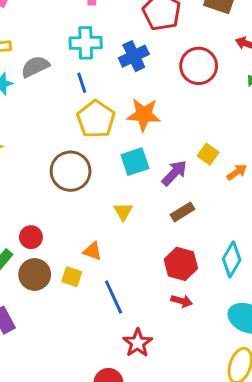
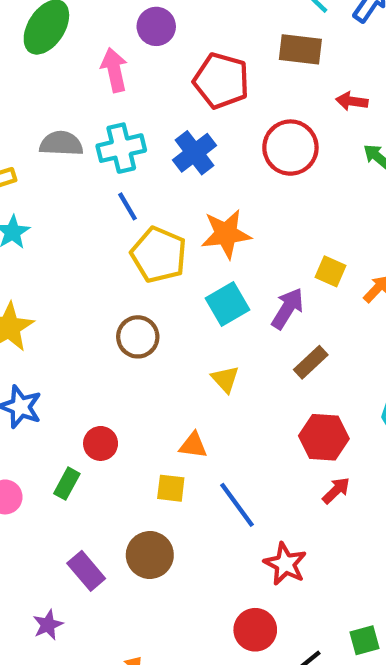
gray semicircle: (35, 67) -> (61, 144), moved, turned 40
brown circle: (71, 171) -> (138, 337), size x0.7
brown circle: (35, 274) -> (150, 555), moved
red arrow: (182, 301) -> (336, 490), turned -48

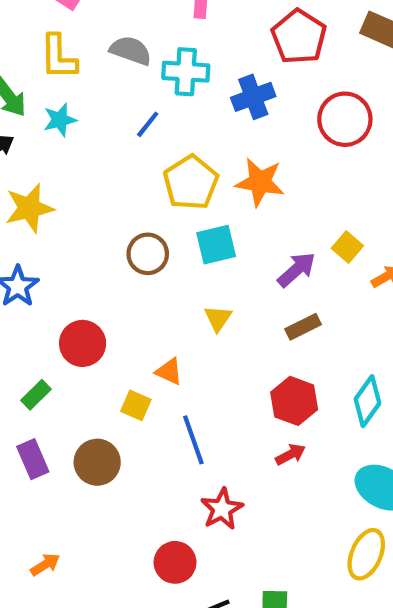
blue line: (128, 206) -> (148, 124), moved, turned 52
cyan square: (228, 304) -> (216, 245), moved
red circle: (101, 443) -> (83, 343), size x1.4
green rectangle: (67, 484) -> (36, 395), moved

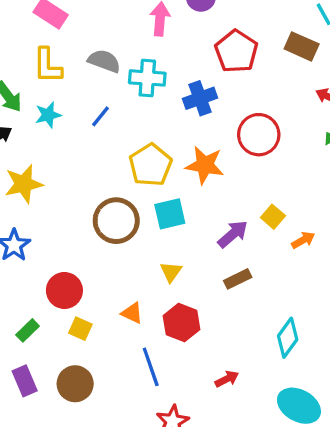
red circle: (345, 119) -> (259, 135), moved
blue line: (148, 124) -> (100, 116), moved
brown circle: (148, 254) -> (116, 221), size x1.4
red hexagon: (294, 401) -> (181, 323), moved
yellow square: (136, 405) -> (80, 329), moved

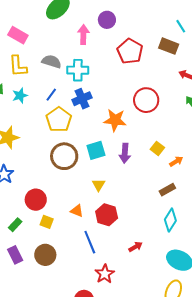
blue cross: (200, 98) -> (82, 99), moved
yellow pentagon: (150, 165) -> (59, 120), moved
purple arrow: (233, 234) -> (125, 153), moved, turned 138
brown rectangle: (238, 279) -> (167, 190), moved

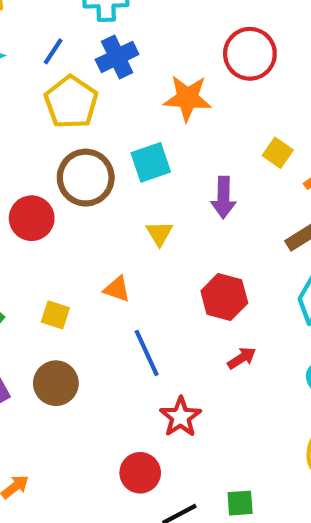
purple arrow: (125, 153) -> (223, 197), moved
red circle: (36, 200) -> (32, 218), moved
red hexagon: (107, 215) -> (224, 297), moved

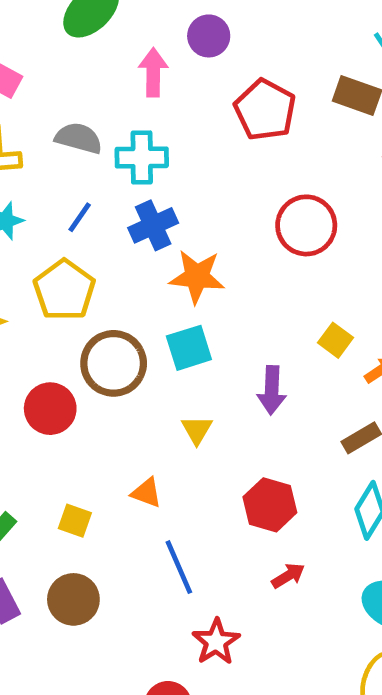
orange star: (187, 98) -> (197, 277), moved
yellow pentagon: (71, 102) -> (64, 290), moved

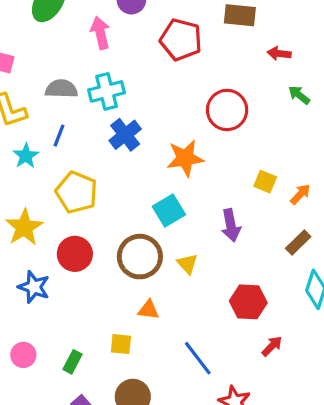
blue line: (80, 217) -> (59, 136), moved
orange star: (197, 277) -> (185, 158), moved
brown circle: (114, 363) -> (140, 257), moved
red circle: (50, 409) -> (75, 254), moved
orange triangle: (146, 493) -> (149, 310), moved

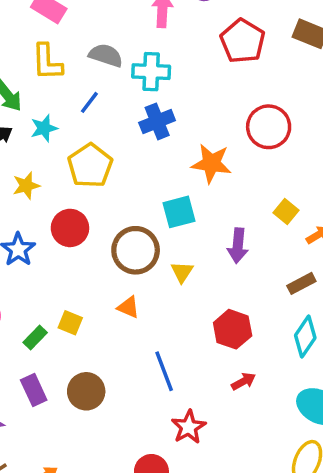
cyan star: (26, 156) -> (44, 128), moved
yellow star: (24, 227) -> (26, 186), size x0.7
yellow square: (121, 344) -> (70, 323), moved

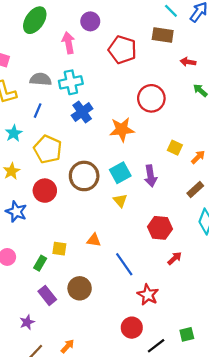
cyan square: (179, 212) -> (120, 173), moved
brown circle: (136, 250) -> (84, 176), moved
orange triangle: (128, 307) -> (94, 240), moved

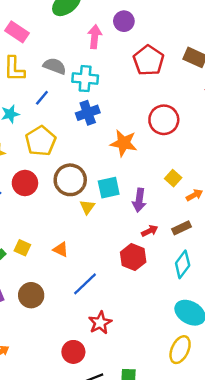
yellow triangle: (120, 201) -> (87, 207), moved
red arrow: (175, 258) -> (150, 231), moved
blue line: (124, 264) -> (85, 284), turned 65

